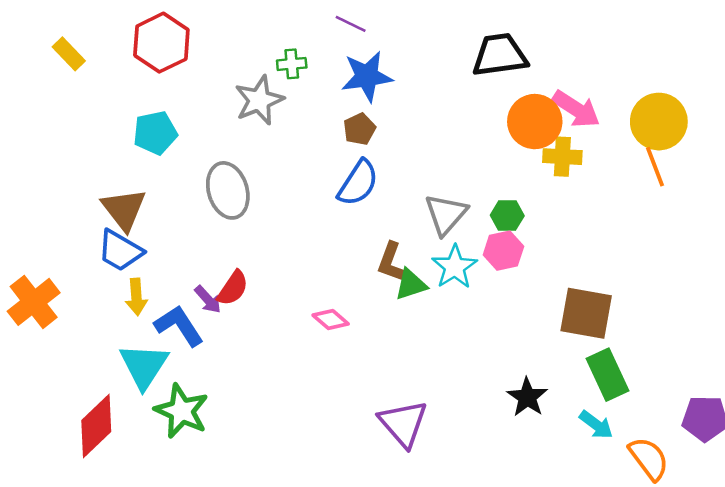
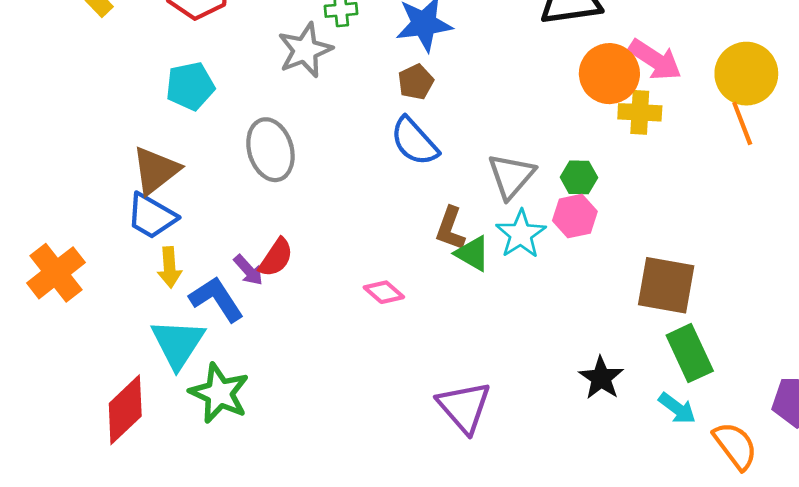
blue semicircle: (358, 183) -> (414, 141), turned 105
brown triangle: (124, 209) -> (156, 170), turned 30
green triangle: (411, 284) -> (472, 253), turned 48

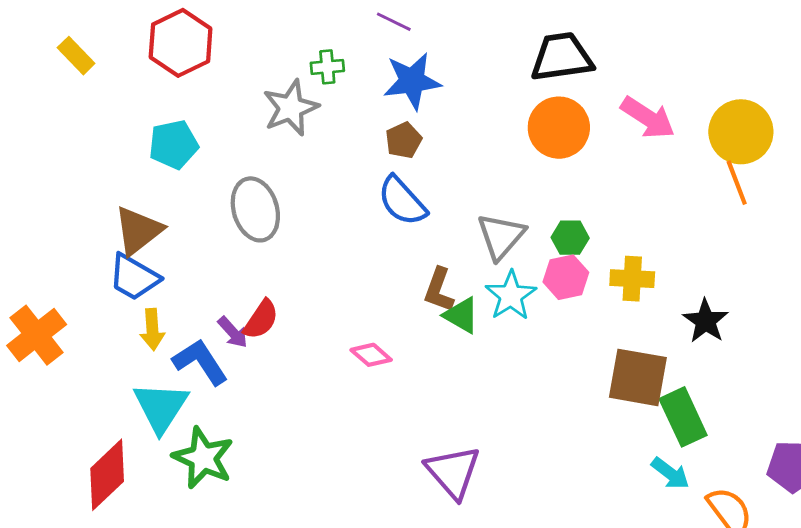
orange circle: (609, 74) -> (559, 128), moved
yellow cross: (640, 112) -> (632, 279), moved
brown square: (666, 285) -> (638, 377), moved
black star: (601, 378) -> (706, 321), moved

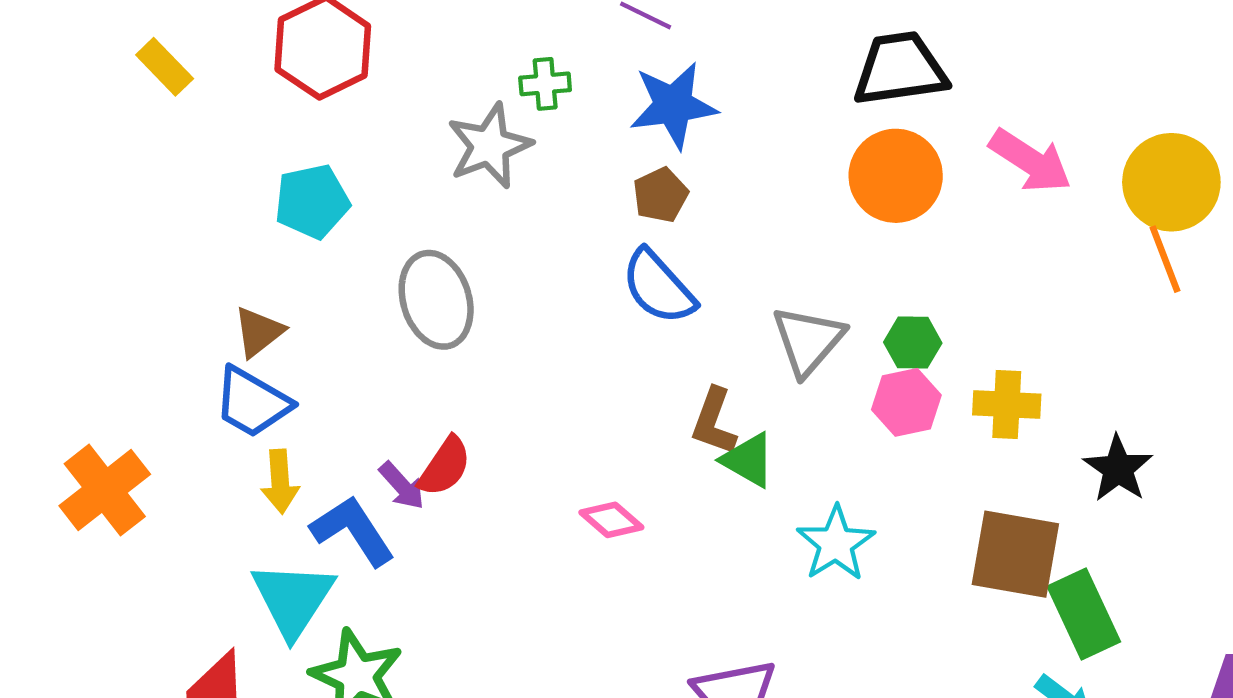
brown triangle: (138, 231) -> (259, 332), size x0.7
cyan star: (511, 296) -> (836, 543), moved

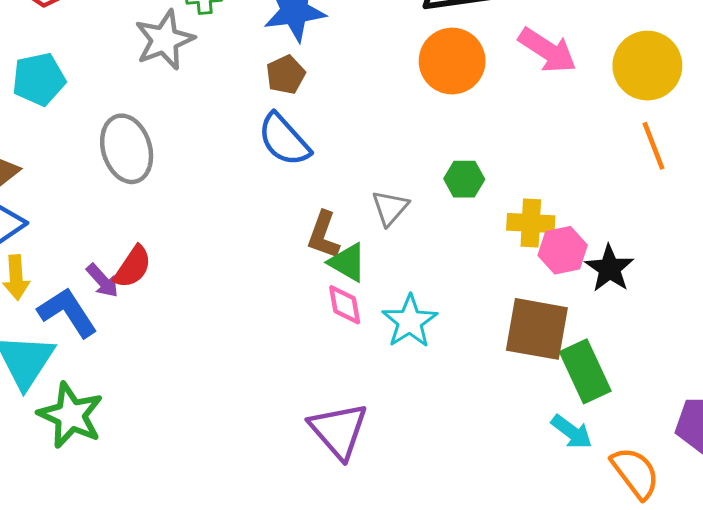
orange line: (1165, 259) -> (653, 146), moved
gray triangle: (808, 340) -> (390, 208), moved, size x0.7
pink hexagon: (906, 402) -> (563, 250), moved
pink diamond: (611, 520) -> (345, 305), moved, turned 39

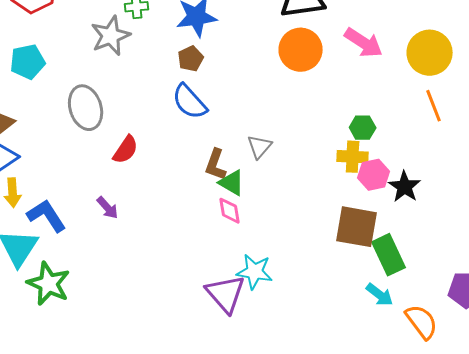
green hexagon: (464, 179) -> (363, 128), moved
red semicircle: (133, 267) -> (126, 150), moved
purple arrow: (102, 281) -> (108, 208), moved
cyan star: (410, 321) -> (255, 272), moved, turned -30

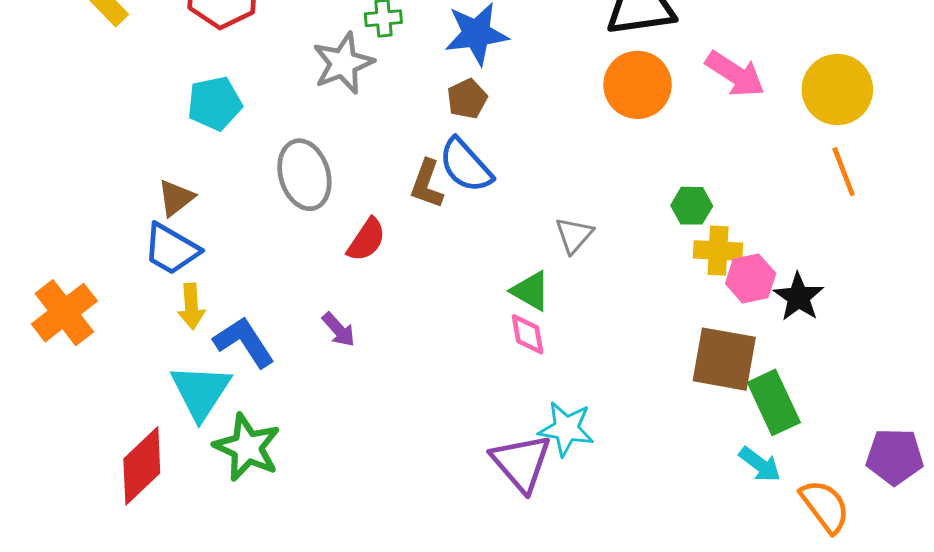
green hexagon: (363, 128) -> (692, 206), moved
brown L-shape: (216, 165) -> (427, 184), moved

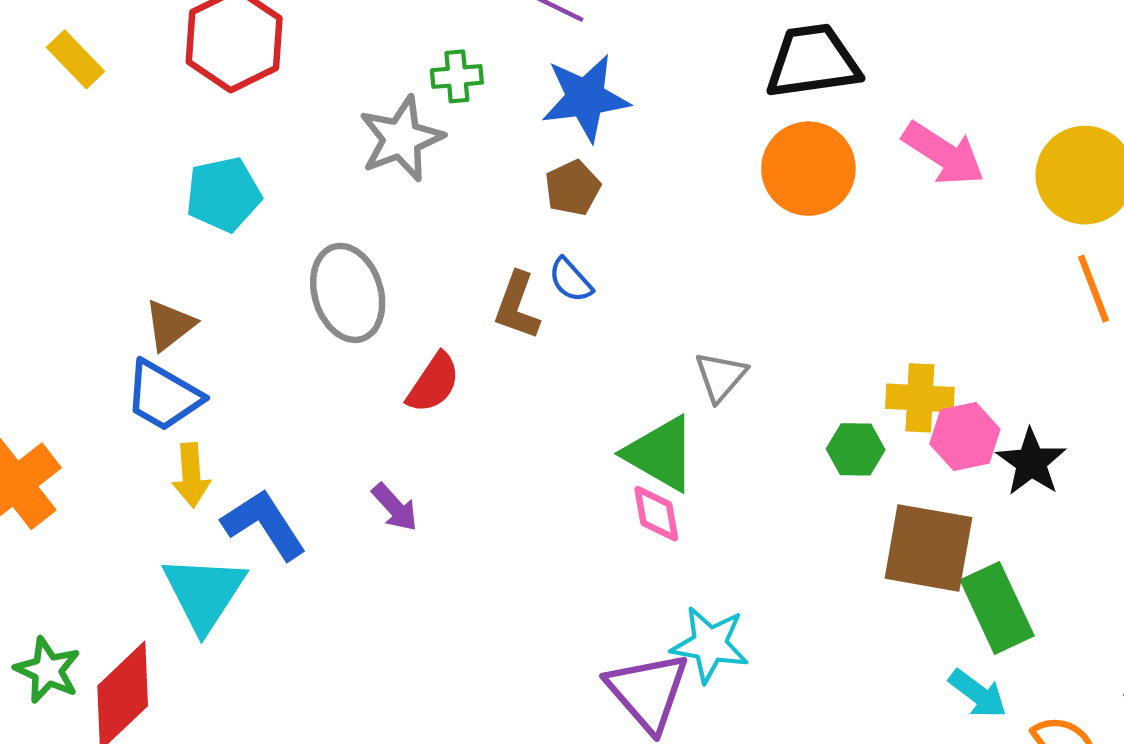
blue semicircle: (466, 165) -> (571, 280), size x0.6
green hexagon: (692, 206) -> (856, 449), moved
green triangle: (531, 291) -> (661, 454), size x1.4
green star: (247, 447) -> (48, 670), moved, size x0.7

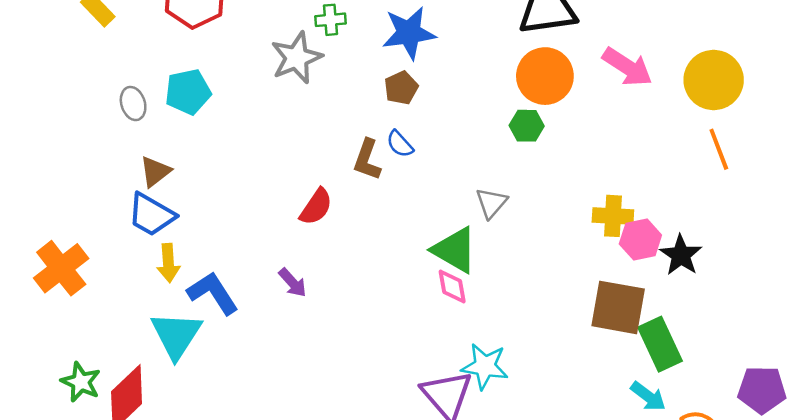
gray ellipse: (348, 293) -> (133, 104), moved, size x0.6
green hexagon: (856, 449) -> (527, 126), moved

